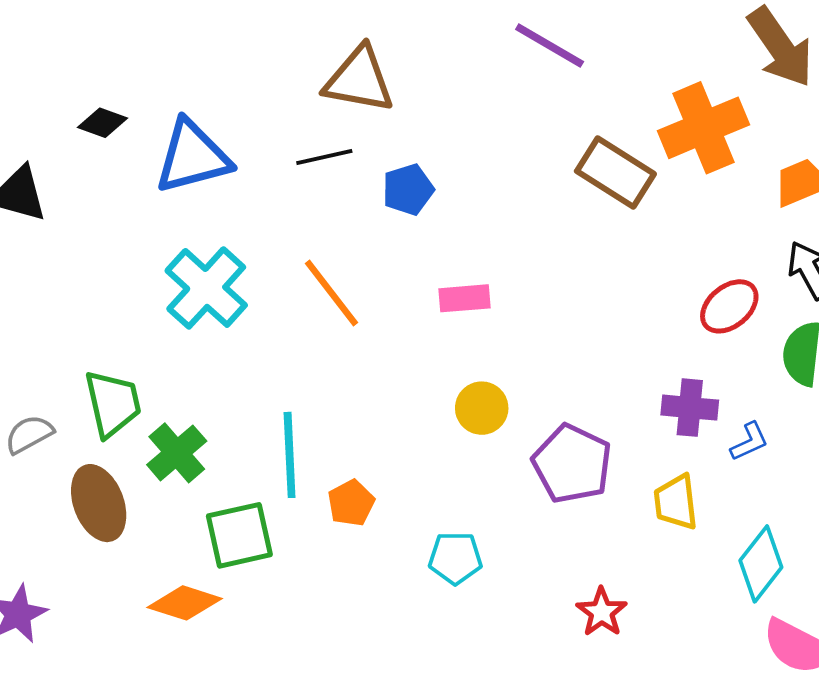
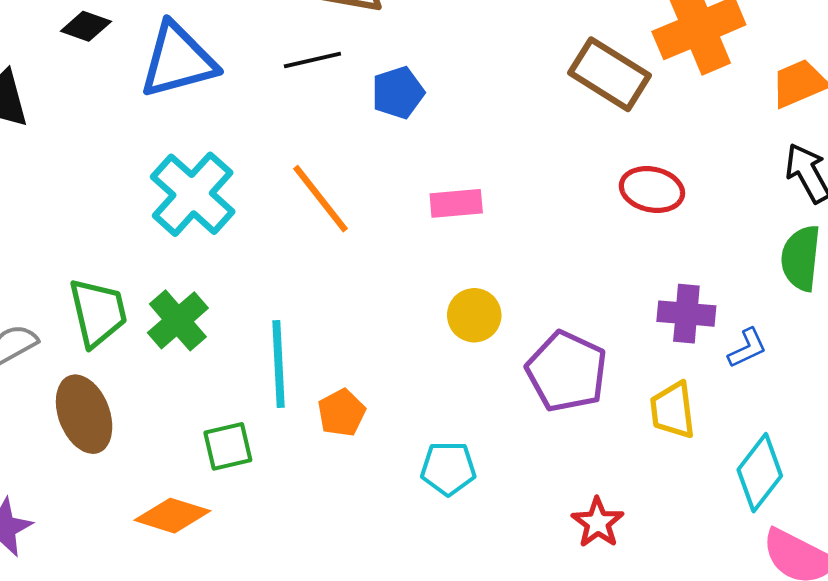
red ellipse: (729, 306) -> (652, 190), moved, turned 52
green cross: (177, 453) -> (178, 320), moved
green square: (239, 535) -> (228, 446), size x0.7

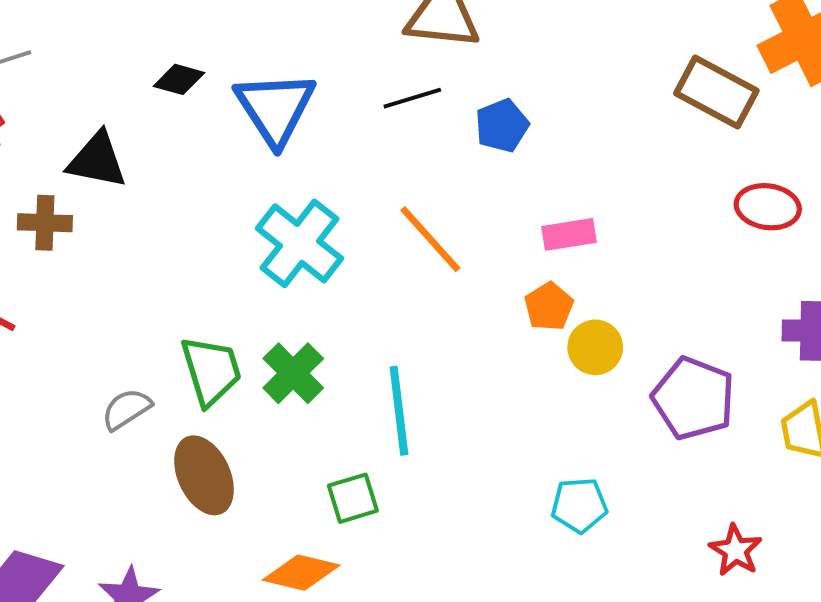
blue triangle: (178, 60) -> (275, 108), turned -44
orange pentagon: (341, 413) -> (549, 307), moved

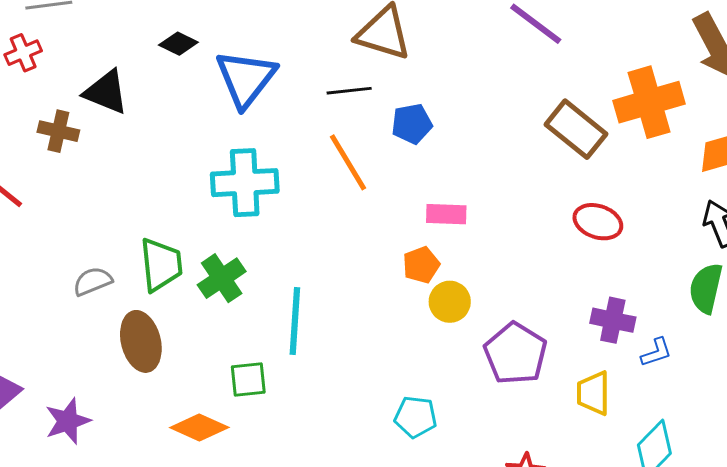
orange line: (430, 239) -> (348, 162), moved
cyan cross: (299, 243) -> (245, 183), turned 38

